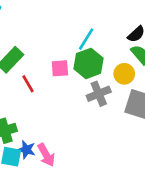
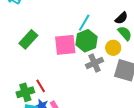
pink square: (60, 68) -> (65, 45), size x1.6
red line: (28, 84) -> (41, 86), moved

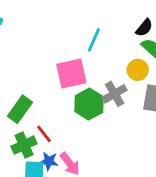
green rectangle: (28, 39) -> (20, 109), moved
green hexagon: (86, 41) -> (89, 104), moved

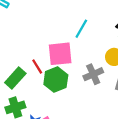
green hexagon: (89, 104) -> (56, 80), moved
red line: (44, 134) -> (37, 66), moved

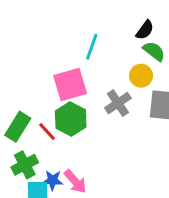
red line: (37, 66) -> (47, 131), moved

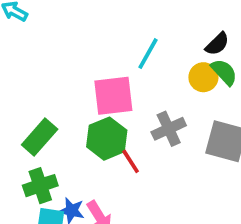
yellow circle: (141, 76) -> (203, 77), moved
red line: (47, 131) -> (131, 161), moved

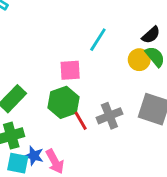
pink square: (113, 96) -> (70, 70), size x0.7
gray cross: (169, 129) -> (109, 116), moved

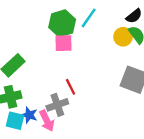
green hexagon: (64, 102) -> (62, 23), moved
gray cross: (109, 116) -> (57, 105), moved

